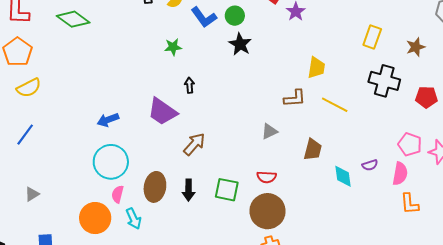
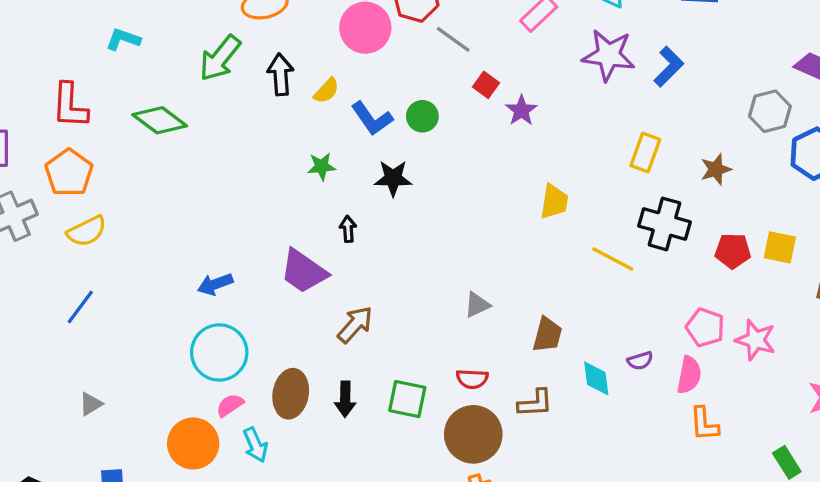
black star: (240, 44) -> (393, 178), moved, turned -30
brown L-shape: (295, 98) -> (535, 403), moved
yellow line: (335, 105) -> (613, 259), moved
pink semicircle: (118, 194) -> (230, 405), turned 42

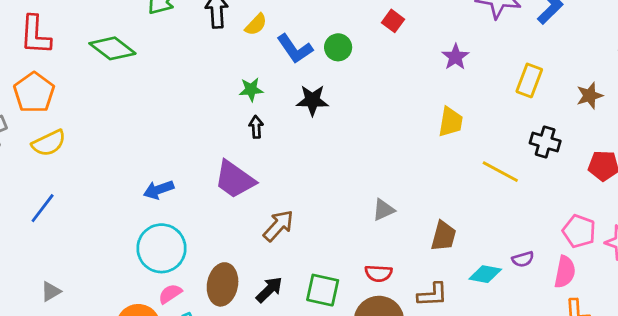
purple star: (521, 110) -> (455, 57), moved
black cross: (664, 224) -> (545, 142), size x0.7
black arrow: (348, 229) -> (256, 127), moved
cyan diamond: (596, 378) -> (485, 274), turned -72
black arrow: (345, 399) -> (269, 290), turned -136

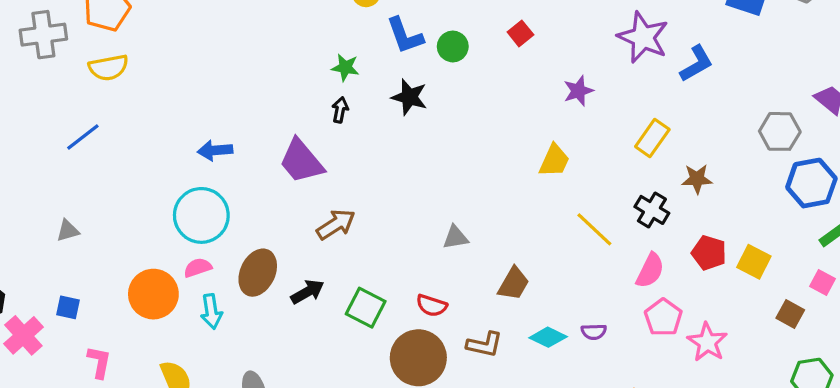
brown star: (590, 96) -> (697, 179), moved
pink semicircle: (565, 272) -> (650, 270), moved

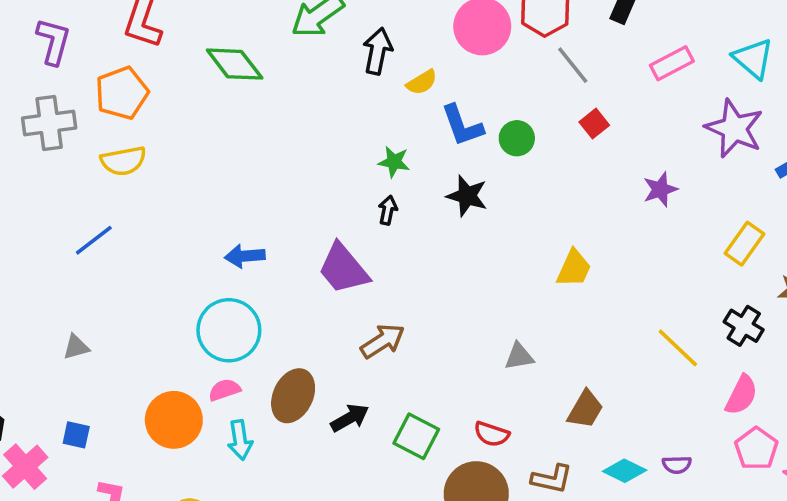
yellow trapezoid: (554, 161) -> (574, 268), moved

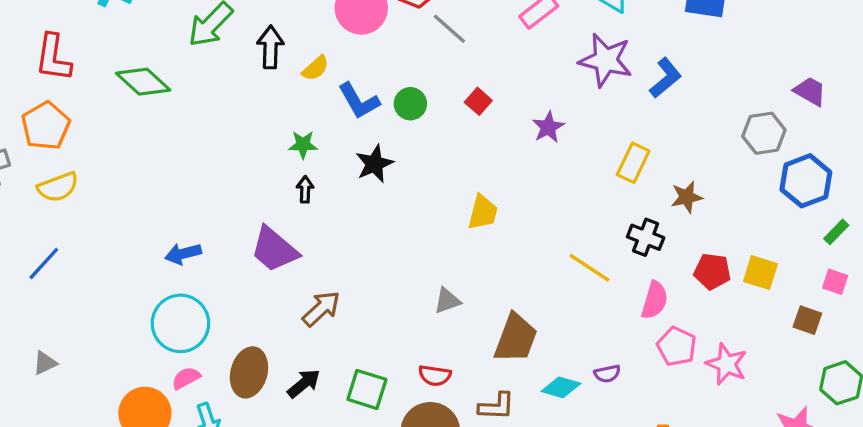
red square: (594, 124) -> (478, 101), moved
black star: (467, 196) -> (374, 164), turned -30
brown trapezoid: (585, 409) -> (516, 338), size x1.4

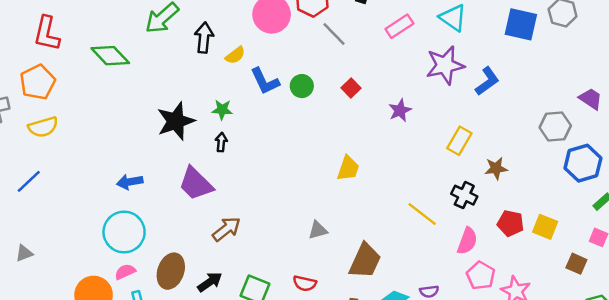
purple star: (606, 60) -> (445, 65), turned -30
black star: (374, 164) -> (176, 121), moved, size x1.4

